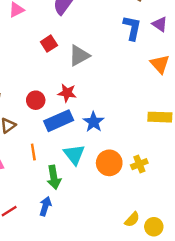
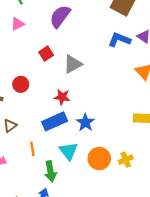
blue L-shape: (132, 28) -> (119, 40), turned -80
red circle: (36, 100) -> (21, 84), moved

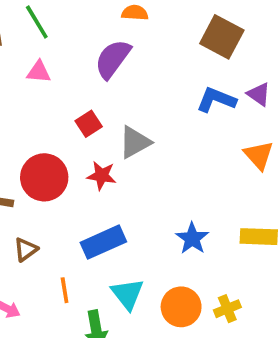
pink triangle: (18, 24) -> (39, 72), turned 32
red circle: (21, 84) -> (44, 177), size x1.6
red star: (62, 97) -> (102, 176), moved
blue star: (85, 122) -> (192, 238), moved

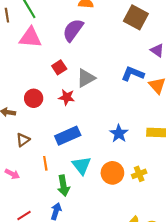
pink triangle: (39, 72) -> (30, 38), size x1.6
blue L-shape: (216, 100) -> (133, 74), moved
red circle: (44, 177) -> (34, 98), size x0.7

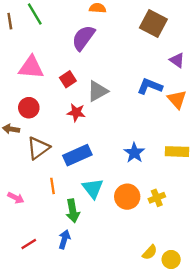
pink triangle: (30, 38) -> (31, 67), moved
red circle: (34, 98) -> (29, 108), moved
brown triangle: (23, 140) -> (38, 148), moved, size x1.5

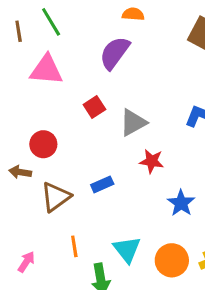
pink triangle: (31, 67) -> (46, 70), moved
red star: (76, 112) -> (152, 161), moved
blue rectangle: (77, 155) -> (102, 184), moved, size x0.6
pink arrow: (16, 198) -> (26, 262), turned -84

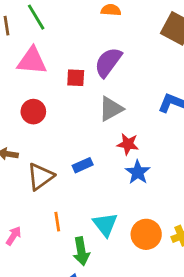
purple semicircle: (115, 53) -> (108, 62), moved
red square: (94, 107) -> (76, 78), moved, turned 36
red circle: (43, 144) -> (33, 112), moved
blue star: (181, 203) -> (138, 172), moved

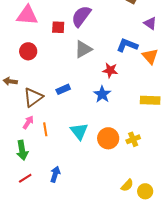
red star: (128, 144) -> (110, 70), moved
pink arrow: (14, 236) -> (28, 122), moved
green arrow: (81, 251) -> (22, 150), moved

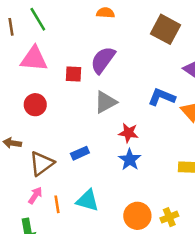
red star: (110, 70) -> (128, 133), moved
cyan triangle: (79, 131) -> (88, 200), moved, turned -36

